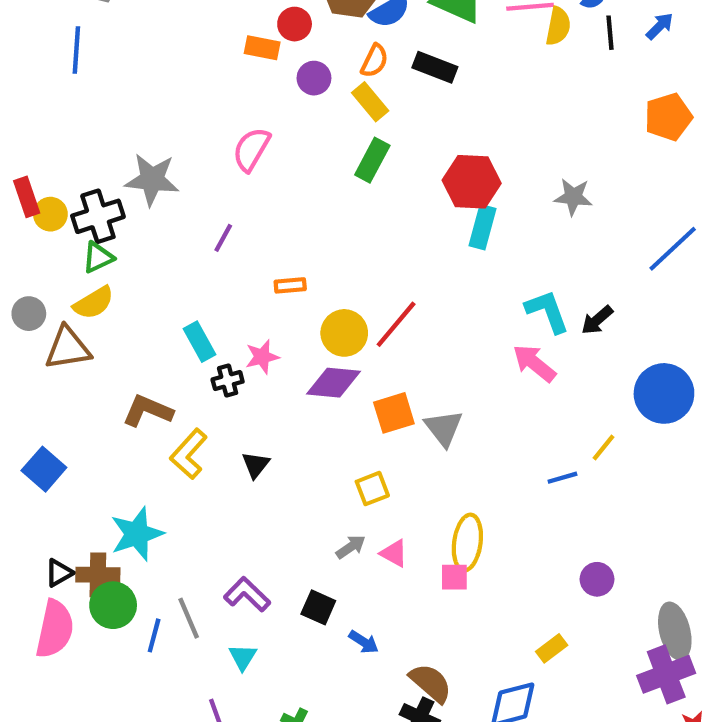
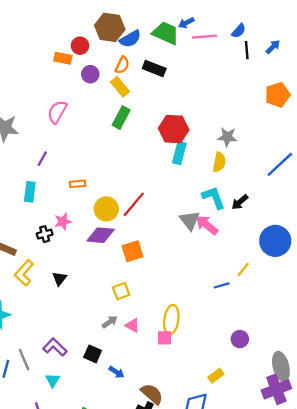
yellow semicircle: (558, 26) -> (219, 162), moved
cyan rectangle: (199, 342) -> (30, 192), moved, turned 36
gray triangle: (444, 428) -> (190, 220), moved

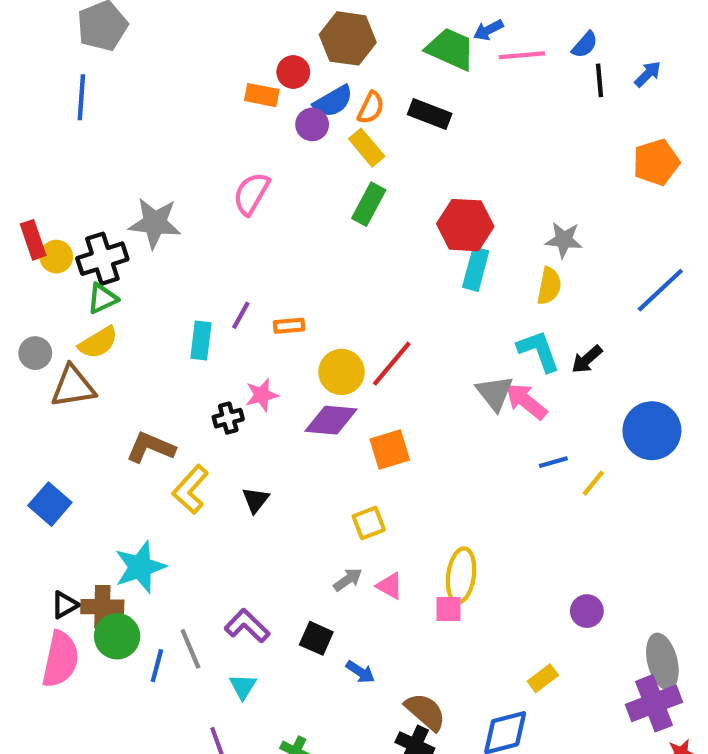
blue semicircle: (130, 39) -> (333, 101), moved
purple line: (42, 159) -> (241, 315), moved
blue line: (222, 285) -> (553, 462), moved

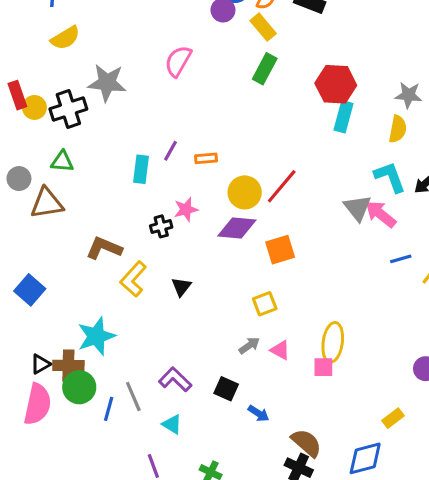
green triangle: (102, 299) -> (62, 162), moved, turned 30
yellow semicircle: (98, 343) -> (65, 38), moved
cyan triangle: (243, 687) -> (172, 424), turned -30

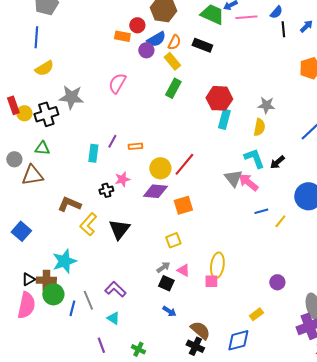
black triangle: (181, 287) -> (119, 229), size x1.6
black square: (226, 389) -> (166, 283), moved

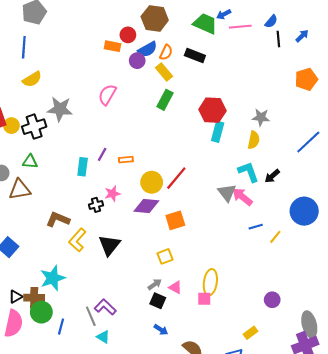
gray line: (88, 300) -> (91, 316), moved

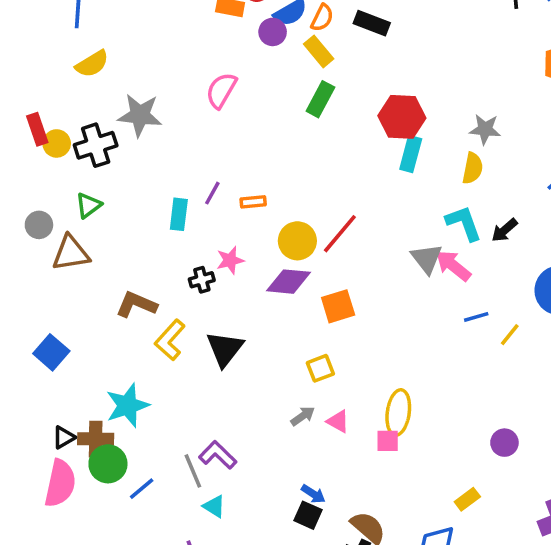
green triangle: (30, 162) -> (89, 205), turned -42
black square: (158, 301) -> (308, 515), moved
blue line: (61, 327) -> (142, 489), turned 35

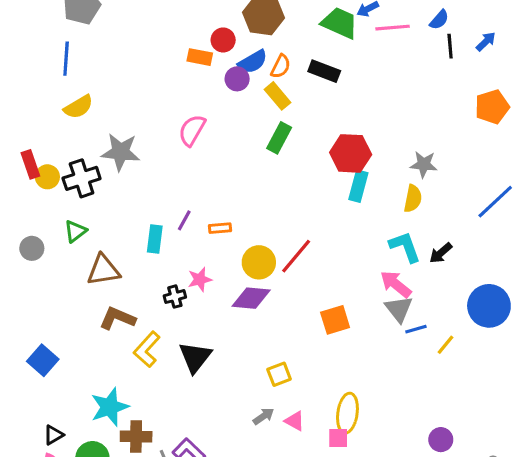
brown triangle: (71, 253) -> (103, 270), moved
gray triangle: (427, 259) -> (399, 309), moved
orange square: (338, 306) -> (335, 320), moved
brown cross: (96, 439) -> (136, 436), moved

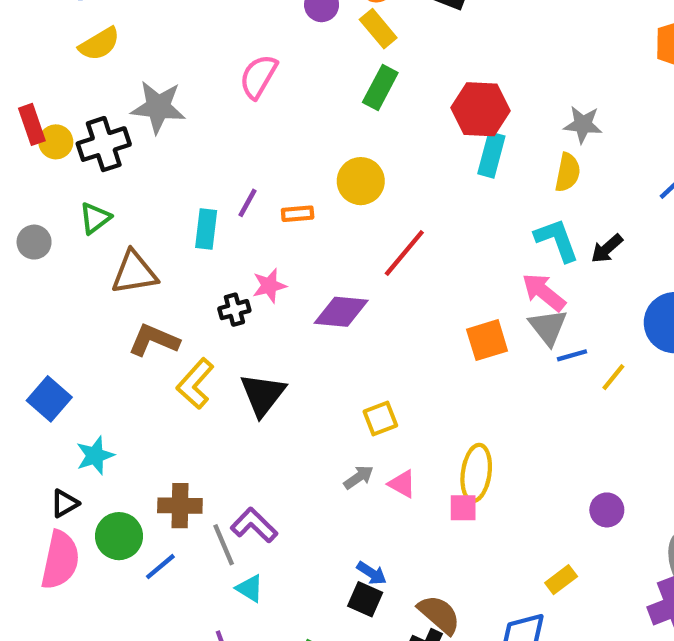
yellow circle: (259, 262) -> (361, 181), moved
orange square: (335, 320) -> (487, 340), moved
cyan star: (110, 407) -> (95, 456), moved, size x0.7

